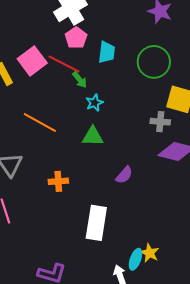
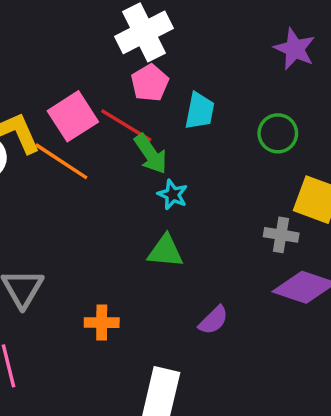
green circle: (154, 62) -> (278, 133), size x0.7
green arrow: (80, 80) -> (151, 154), size x1.4
cyan star: (94, 103) -> (173, 195), turned -30
orange line: (40, 122) -> (61, 161), moved

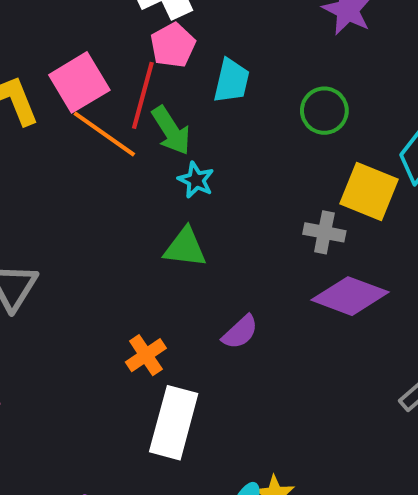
red line: (126, 125) -> (143, 95), turned 72
orange line: (61, 161) -> (104, 134), moved
orange cross: (102, 323) -> (146, 355), moved, turned -36

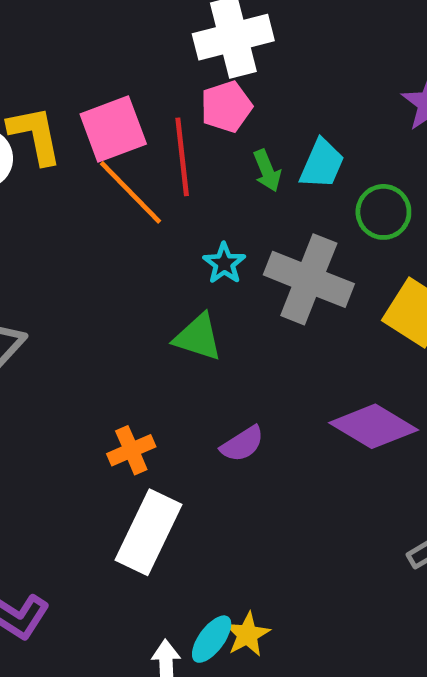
cyan trapezoid: (231, 81) -> (322, 164), moved
red line: (143, 95) -> (182, 157), turned -32
green arrow: (171, 131) -> (267, 171), moved, size x0.7
gray cross: (324, 232) -> (309, 279), moved, size x1.8

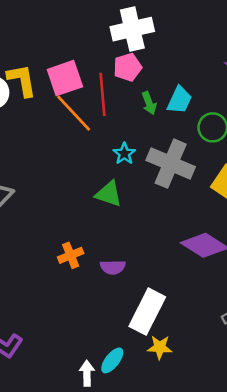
purple semicircle: (242, 444) -> (113, 267), moved, turned 30
white rectangle: (148, 532) -> (147, 312), moved
yellow star: (247, 634) -> (160, 347), moved, turned 30

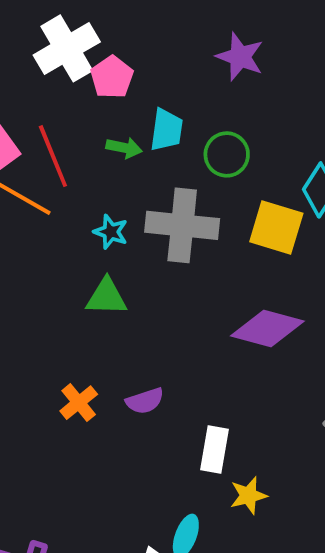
pink pentagon: (128, 67) -> (112, 77), moved
green arrow: (149, 103) -> (124, 148), turned -40
white rectangle: (147, 312) -> (214, 450), size x0.7

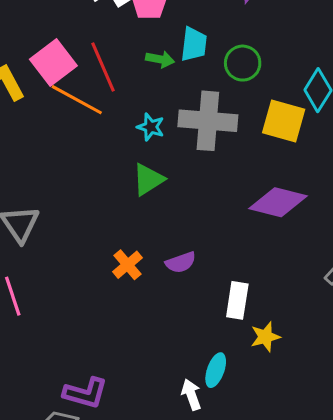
green triangle: (106, 297) -> (148, 179), turned -33

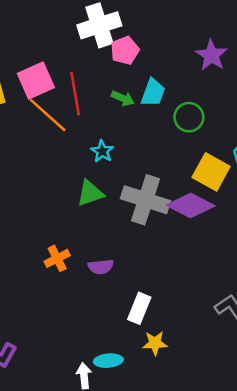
gray cross: (208, 121) -> (146, 200), moved
purple diamond: (278, 202) -> (191, 205), moved
cyan ellipse: (216, 370) -> (108, 361), turned 52

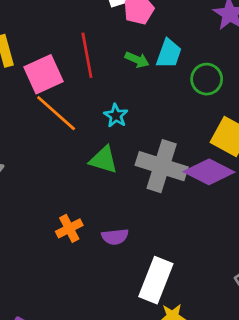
pink square: (36, 81) -> (44, 74), moved
orange line: (48, 115) -> (56, 113), moved
green triangle: (90, 193) -> (104, 160), turned 36
white rectangle: (139, 308) -> (156, 280), size x1.4

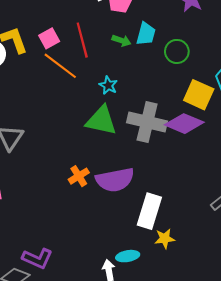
pink square: (44, 74) -> (49, 38), moved, size x0.7
orange line: (56, 113) -> (60, 66), moved
green triangle: (104, 160) -> (101, 120), size x1.4
purple semicircle: (115, 237) -> (115, 180), size x1.8

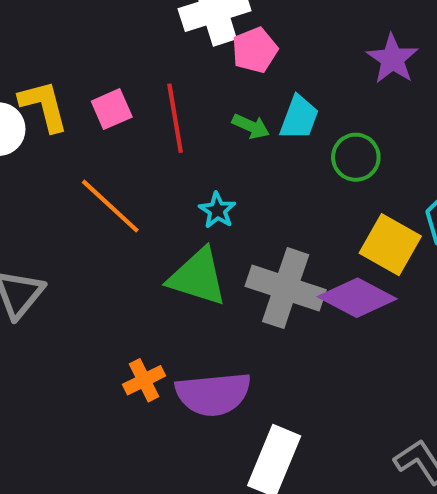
orange line: (60, 66) -> (110, 206), moved

